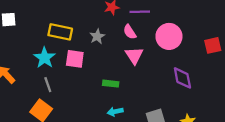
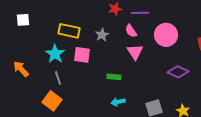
purple diamond: (182, 78) -> (178, 72), turned -55

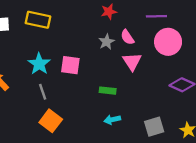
purple line: (140, 13) -> (156, 16), moved
yellow rectangle: (69, 31) -> (38, 20), moved
gray star: (102, 35) -> (106, 42), moved
orange square: (52, 101) -> (51, 121), moved

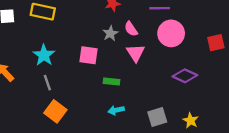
pink square: (70, 65) -> (89, 55), moved

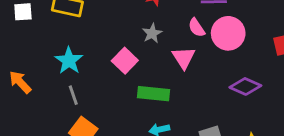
pink semicircle: (131, 29) -> (197, 28), moved
pink square: (89, 55) -> (125, 61), turned 36
green rectangle: (112, 82) -> (154, 94), size x1.5

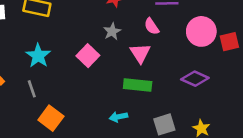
pink circle: (228, 33) -> (201, 31), moved
green rectangle: (154, 94) -> (138, 85), moved
gray line: (73, 95) -> (32, 89), moved

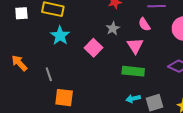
cyan star: (38, 56) -> (60, 36), moved
cyan arrow: (118, 117) -> (133, 99), moved
orange square: (51, 118) -> (64, 98), turned -30

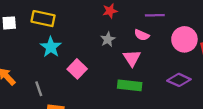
pink semicircle: (144, 24) -> (142, 35), turned -32
pink square: (94, 48) -> (77, 69), moved

